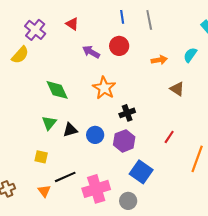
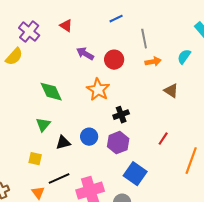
blue line: (122, 17) -> (116, 19), turned 72
gray line: (149, 20) -> (144, 39), moved
red circle: (119, 46) -> (114, 60), moved
black triangle: (70, 130) -> (63, 143), moved

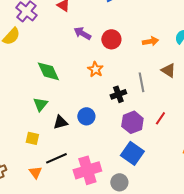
gray line: (144, 39) -> (141, 82), moved
orange star: (98, 90) -> (95, 69), size x0.7
purple hexagon: (118, 143) -> (132, 122), moved

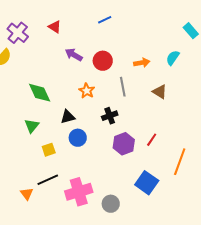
gray line: (141, 82) -> (123, 87), moved
black triangle: (60, 122) -> (68, 117), moved
yellow square: (32, 138) -> (49, 150), moved, turned -32
blue square: (132, 153) -> (147, 183), moved

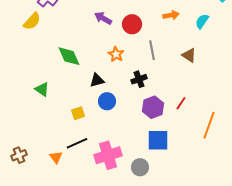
orange arrow: (142, 63) -> (171, 15), moved
green triangle: (32, 126) -> (42, 89), moved, turned -35
blue square: (147, 183) -> (158, 140), moved, turned -35

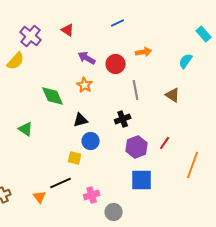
orange arrow: (171, 15) -> (144, 52), moved
orange star: (116, 54) -> (85, 85), moved
yellow square: (78, 113) -> (75, 158), moved, turned 32
pink cross: (108, 155) -> (92, 195), size x0.6
gray circle: (140, 167) -> (114, 212), moved

